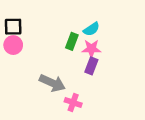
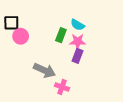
cyan semicircle: (91, 29) -> (78, 25), turned 64
pink circle: (13, 45) -> (21, 36), moved

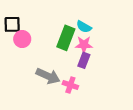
green rectangle: (61, 35) -> (66, 38), size x1.5
pink cross: (62, 87) -> (70, 85), moved

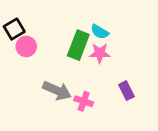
black square: (12, 24) -> (14, 29), turned -30
purple rectangle: (84, 60) -> (126, 91), moved, turned -48

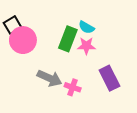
pink circle: (26, 46) -> (23, 40), size x1.5
purple rectangle: (126, 91) -> (109, 78), size x1.5

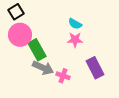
black square: (13, 25) -> (16, 12), moved
green rectangle: (68, 39) -> (37, 50), moved, turned -50

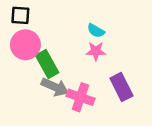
black square: (16, 12) -> (20, 15), turned 35
pink cross: (63, 76) -> (80, 97), size x1.5

